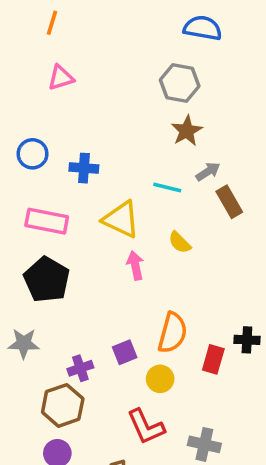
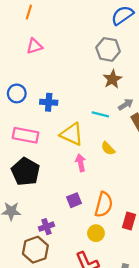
blue semicircle: (203, 28) -> (122, 15), turned -45
purple square: (125, 352) -> (74, 200), moved

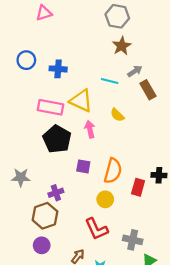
pink rectangle: (26, 135) -> (50, 107), moved
black pentagon: (26, 172) -> (57, 139), moved
purple square: (74, 200) -> (83, 166), turned 32

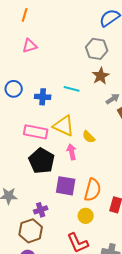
cyan line: (110, 81) -> (72, 89), moved
yellow semicircle: (117, 115) -> (89, 137), moved
purple square: (83, 166) -> (66, 186), size x1.5

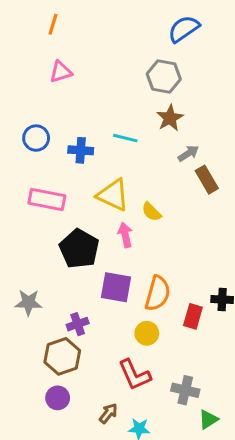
pink rectangle: (36, 132) -> (47, 200), moved

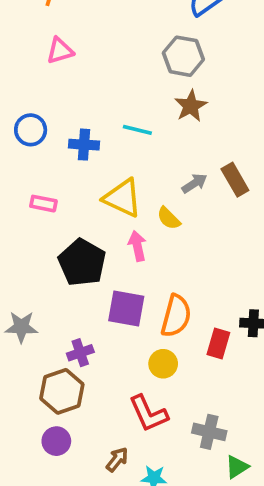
gray arrow: (188, 153) -> (194, 183), moved
pink rectangle: (47, 200) -> (43, 204), size x0.6

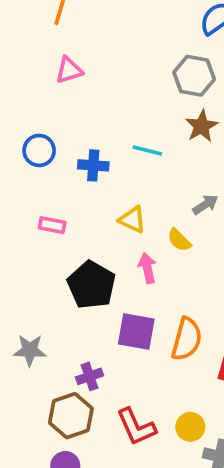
yellow triangle: (123, 198) -> (132, 220), size x0.7
yellow circle: (163, 364) -> (190, 427), moved
red L-shape: (148, 413) -> (136, 427), moved

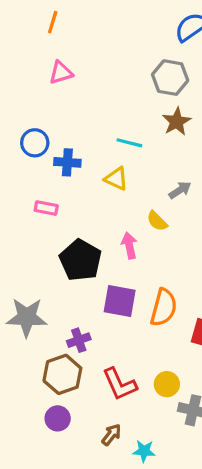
blue cross: (93, 165) -> (67, 162), moved
yellow triangle: (132, 220) -> (116, 179), moved
gray star: (30, 350) -> (27, 317), size x1.4

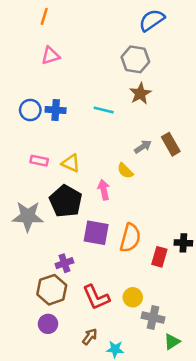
blue cross: (67, 162) -> (56, 110), moved
yellow triangle: (116, 179) -> (71, 163), moved
gray star: (27, 317) -> (28, 216), moved

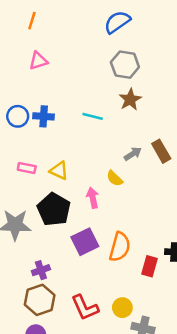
blue semicircle: (152, 20) -> (117, 22), moved
purple square: (96, 233) -> (85, 242), turned -36
purple cross: (64, 263) -> (41, 270), moved

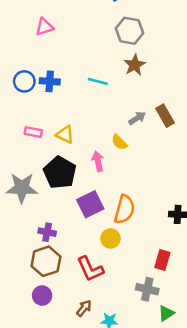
red rectangle: (150, 266) -> (162, 260), moved
purple cross: (41, 270) -> (47, 232), turned 30
yellow circle: (122, 308) -> (111, 239), moved

